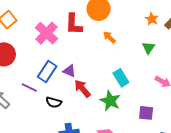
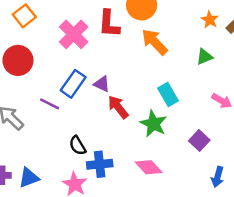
orange arrow: (109, 37) -> (155, 42), size x1.6
green triangle: (148, 48) -> (205, 57), turned 32
black semicircle: (54, 102) -> (78, 146), moved, turned 42
purple square: (146, 113) -> (199, 141), turned 35

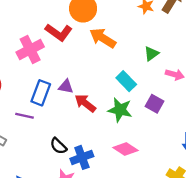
red L-shape: (109, 24) -> (59, 32), turned -44
pink cross: (74, 34) -> (30, 49), turned 32
green triangle: (205, 57) -> (151, 54), moved
purple square: (199, 141) -> (154, 104), moved

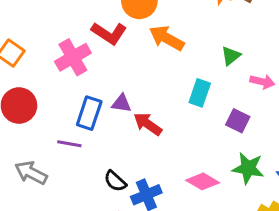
cyan rectangle: (126, 81) -> (200, 93), turned 66
green star: (120, 110) -> (248, 168), moved

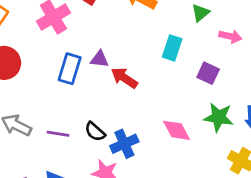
purple line: (69, 144) -> (58, 134), moved
pink diamond: (203, 181) -> (176, 130), turned 32

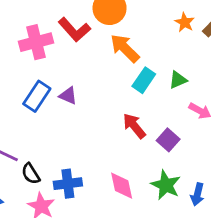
cyan rectangle: (172, 48) -> (144, 80), moved
red arrow: (124, 78) -> (134, 126), moved
black semicircle: (95, 132) -> (31, 174), moved

